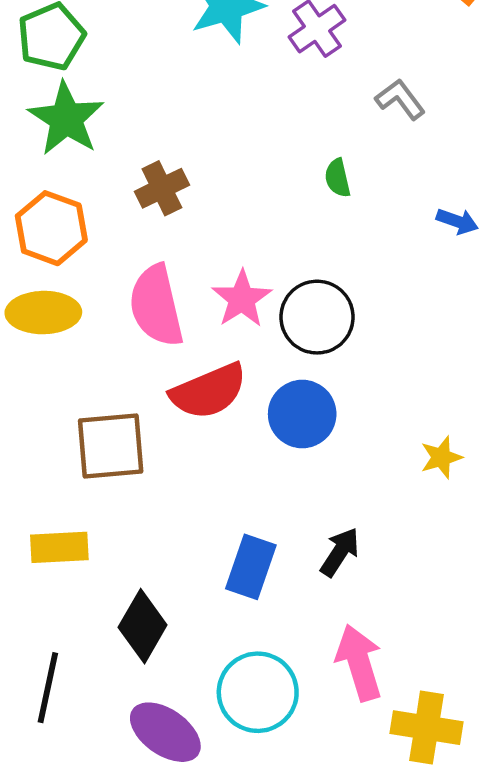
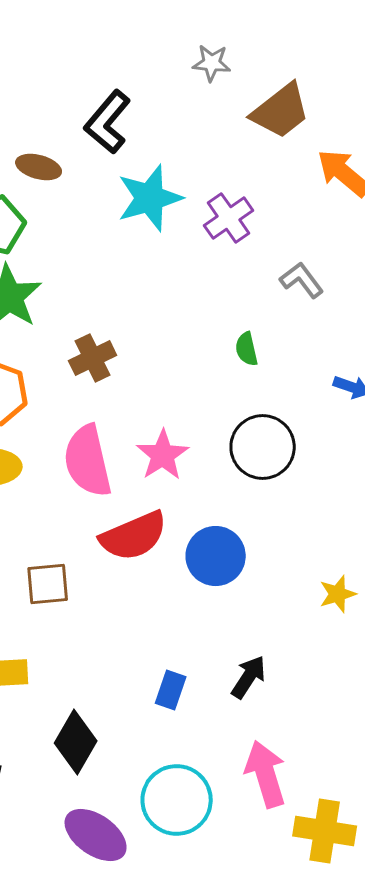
black circle: (317, 317) -> (263, 447), moved
brown square: (111, 446) -> (48, 584), size x0.7
blue rectangle: (251, 567) -> (171, 690), size x0.7

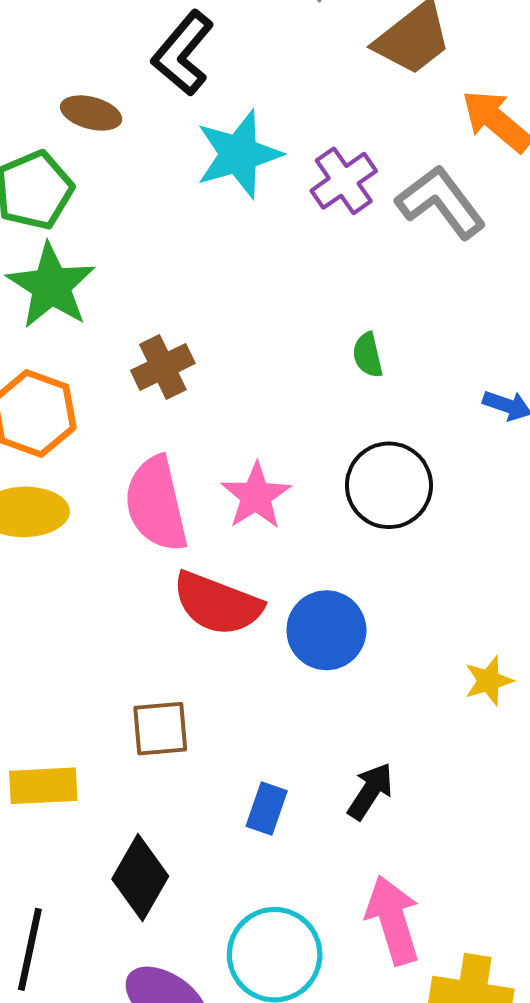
gray L-shape: (302, 280) -> (441, 202), moved, size x1.5
red semicircle: (134, 536) -> (217, 604), turned 44
brown square: (48, 584) -> (160, 729), moved

